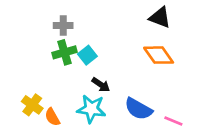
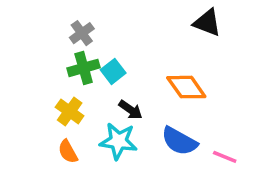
gray cross: (63, 26) -> (82, 33), turned -36
orange diamond: (159, 55) -> (186, 87), moved
yellow cross: (32, 105) -> (70, 112), moved

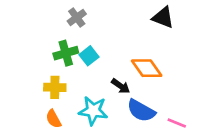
gray cross: (82, 33) -> (77, 17), moved
black arrow: (131, 110) -> (121, 86), moved
yellow cross: (70, 112) -> (55, 87), turned -35

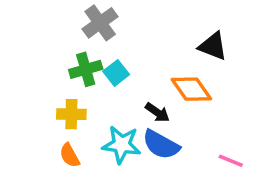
gray cross: (77, 17) -> (100, 23), size x1.4
black triangle: (163, 17) -> (213, 46), moved
blue semicircle: (141, 111) -> (161, 145), moved

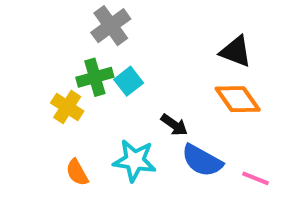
orange diamond: (191, 89) -> (238, 99), moved
yellow cross: (71, 114) -> (67, 107), moved, turned 32
blue semicircle: (161, 145) -> (202, 161), moved

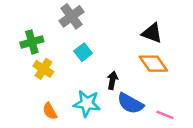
green cross: (95, 77) -> (32, 42), moved
black arrow: (174, 125) -> (112, 80), turned -114

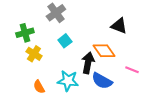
orange diamond: (153, 64) -> (104, 51), moved
black arrow: (112, 80) -> (88, 63), size x1.5
pink line: (165, 115) -> (132, 70), moved

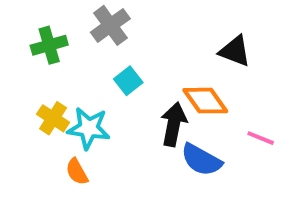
green cross: (25, 33) -> (49, 45), moved
yellow cross: (34, 54) -> (53, 118), moved
cyan star: (68, 81) -> (89, 128), moved

